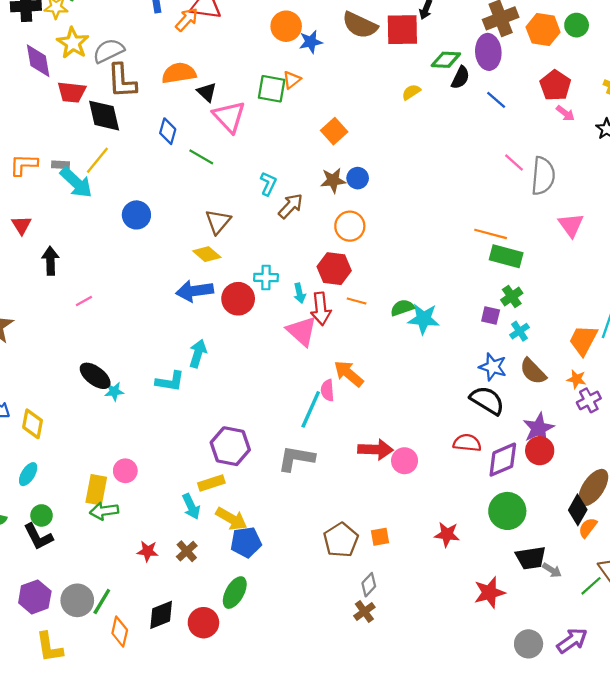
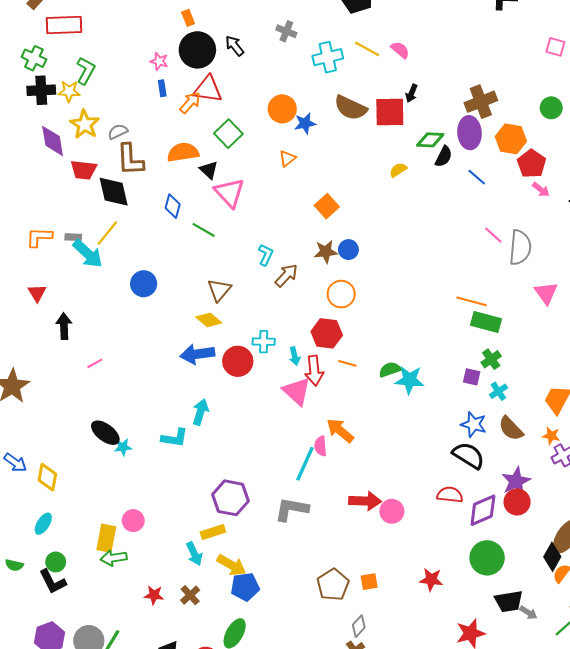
orange hexagon: (543, 30) -> (511, 139), moved
gray semicircle: (109, 51) -> (118, 132), size x0.7
green square: (272, 89) -> (228, 134), moved, turned 36

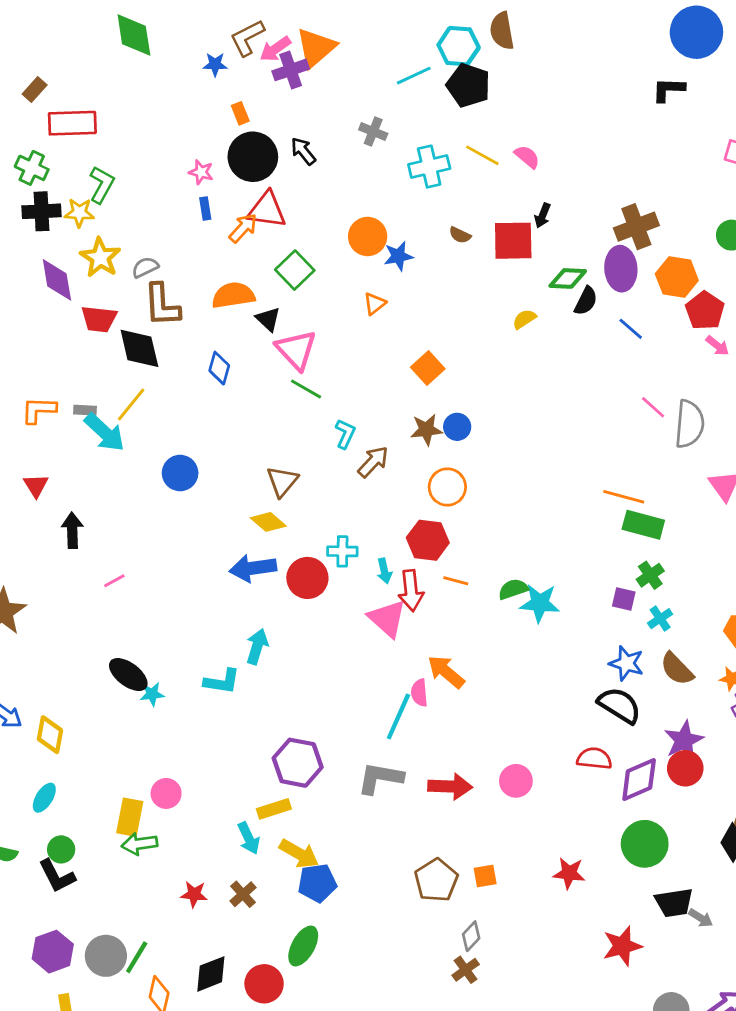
brown semicircle: (351, 108) -> (460, 235), size x0.5
green line: (204, 230) -> (306, 389), moved
red arrow: (365, 501) -> (450, 786), moved

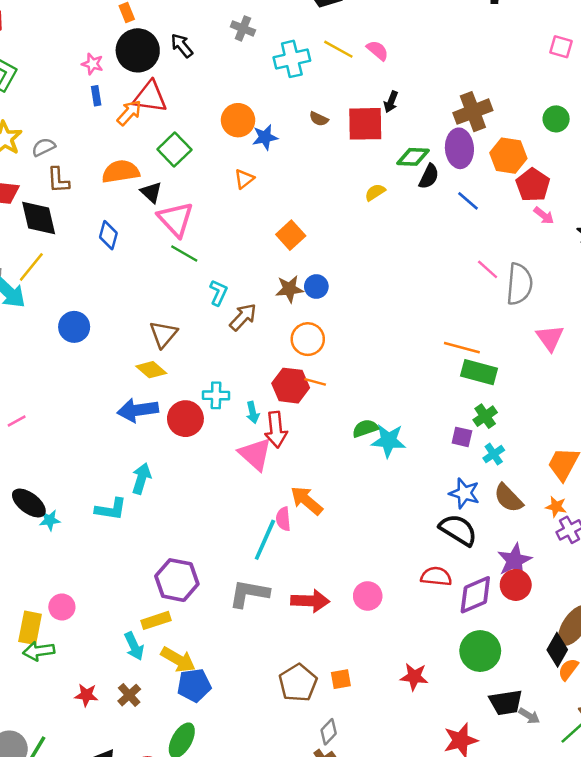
brown L-shape: (162, 305) -> (58, 180), size x0.7
orange line: (456, 581) -> (315, 382), moved

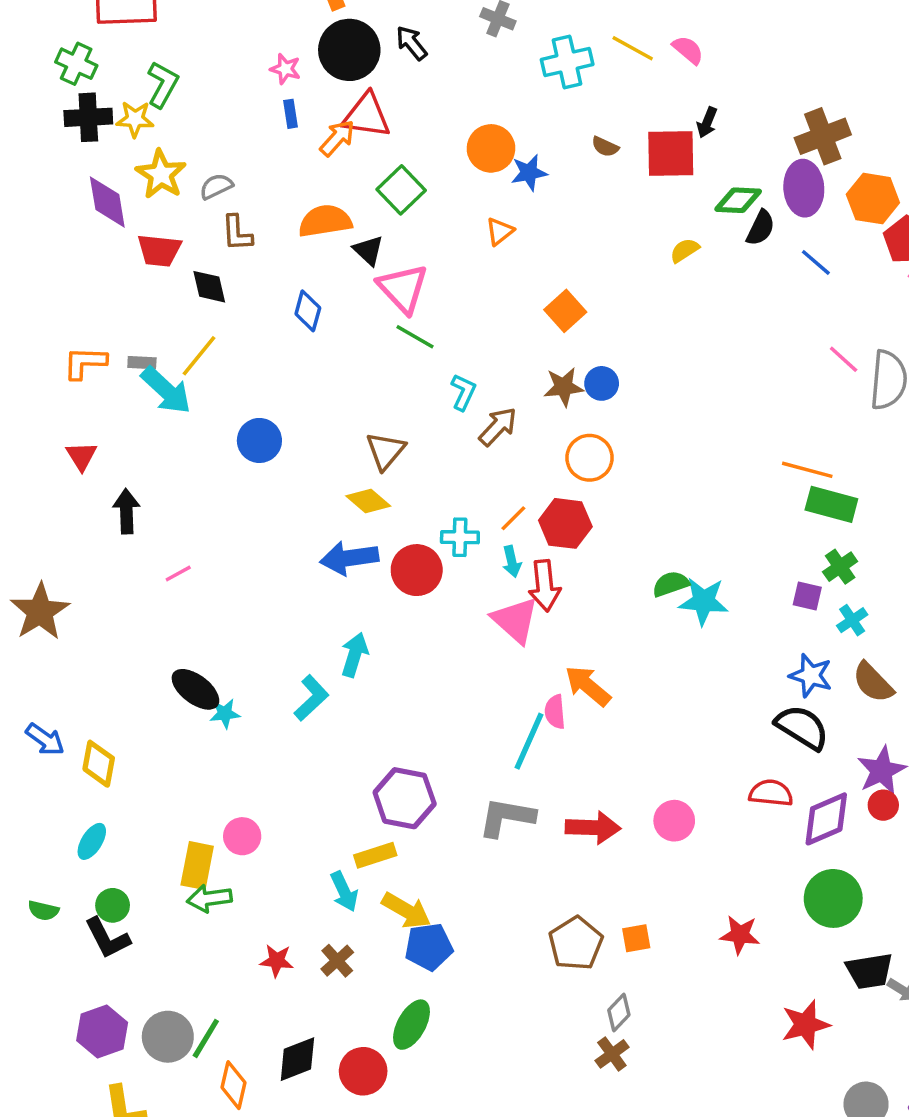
black diamond: (39, 218) -> (209, 287), size x0.7
orange line: (315, 382) -> (513, 518), moved, turned -60
cyan L-shape: (111, 509) -> (311, 698), turned -52
red circle: (516, 585) -> (883, 805), size x0.7

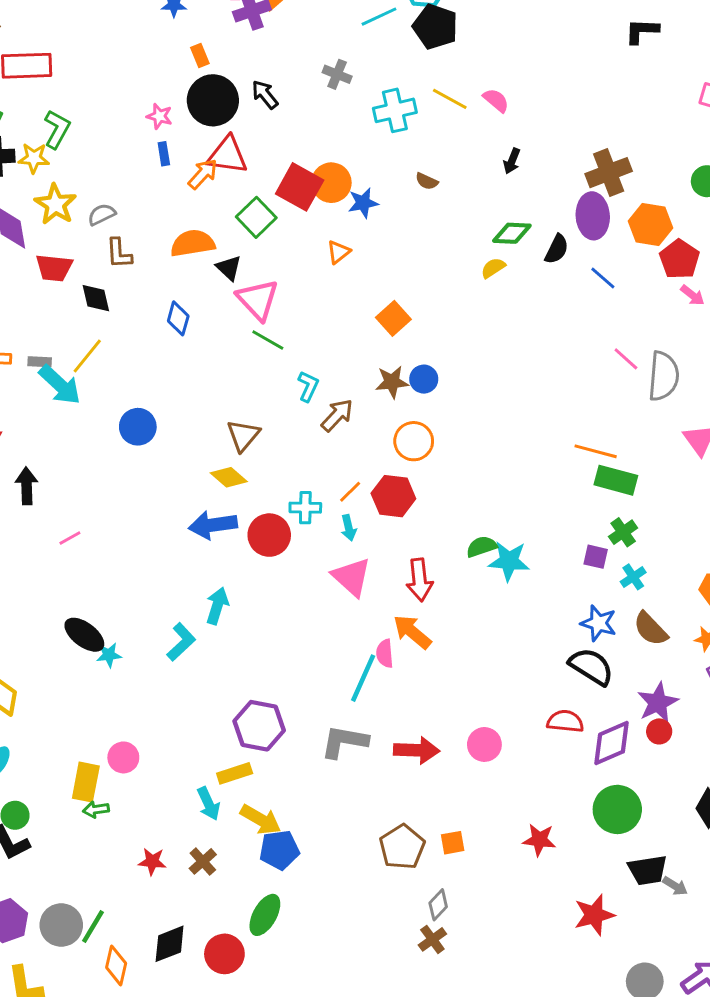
red square: (671, 154) -> (300, 187), moved, turned 30
green diamond: (738, 200) -> (512, 233), moved
red arrow: (545, 586) -> (419, 580), moved
green arrow: (209, 898) -> (96, 809), size x0.7

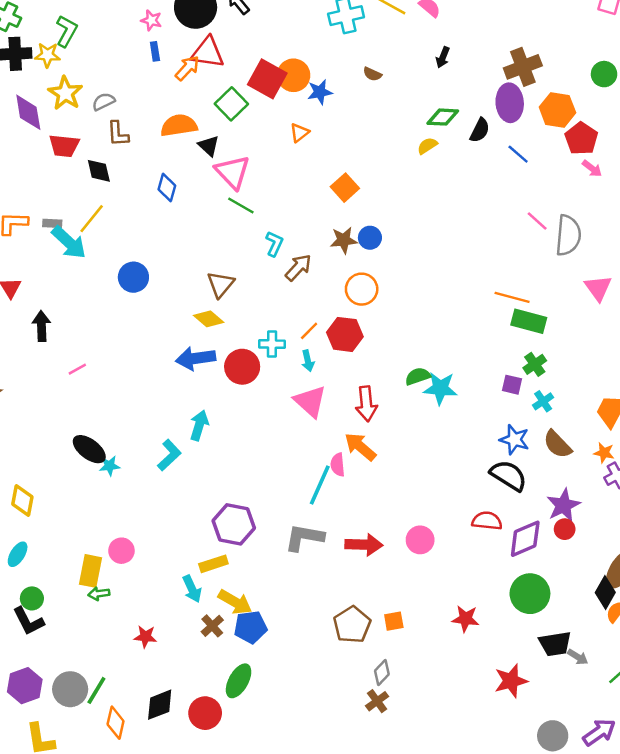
brown cross: (203, 861) -> (212, 626), moved

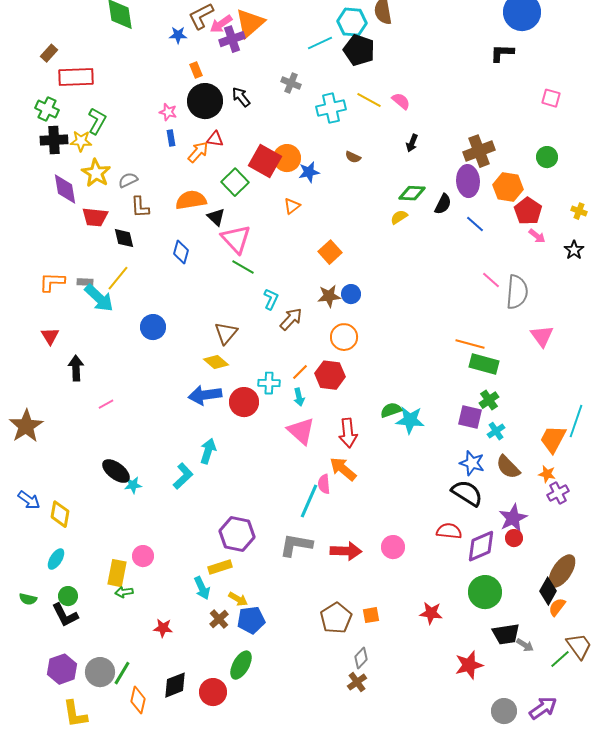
red triangle: (207, 53) -> (215, 139), size x0.6
purple square: (512, 385) -> (470, 417), size x1.4
yellow arrow: (235, 602) -> (238, 599), size x0.7

